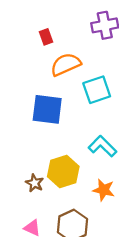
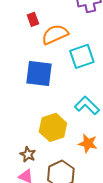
red rectangle: (46, 37) -> (33, 19), moved
brown star: (35, 183) -> (28, 154), moved

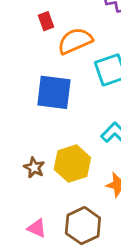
brown star: (28, 154) -> (34, 168), moved

